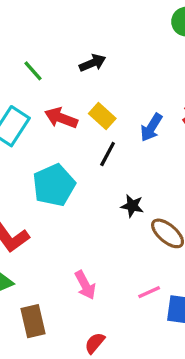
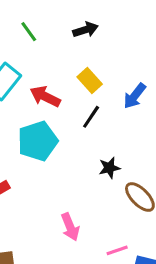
red arrow: (61, 118) -> (45, 97), moved
black star: (132, 206) -> (109, 168), turned -30
pink arrow: (85, 285) -> (70, 227), moved

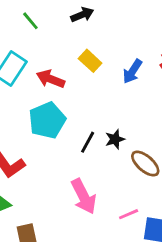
black line: (91, 117) -> (88, 142), moved
pink arrow: (70, 227) -> (84, 196), size x1.4

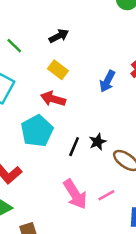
yellow rectangle: (90, 61) -> (58, 70), moved
red arrow: (51, 79) -> (53, 99), moved
pink line: (129, 214) -> (106, 195), moved

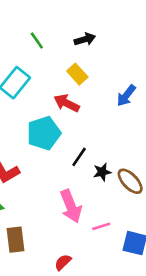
black star: (98, 142) -> (102, 172), moved
pink line: (106, 195) -> (101, 226), moved

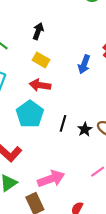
black arrow: (85, 39) -> (38, 31), turned -35
pink arrow: (71, 206) -> (51, 179), moved, turned -70

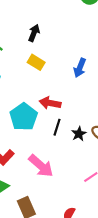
red arrow: (40, 85) -> (50, 103), moved
pink arrow: (51, 179) -> (41, 166), moved, turned 60

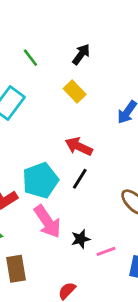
cyan pentagon: (24, 117) -> (40, 180), moved
black star: (79, 134) -> (81, 239), moved

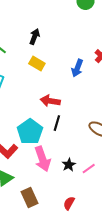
pink arrow: (47, 222) -> (42, 159), turned 30

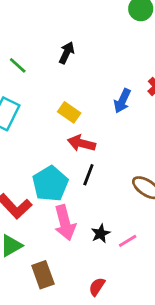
yellow rectangle: (37, 64) -> (69, 112), moved

